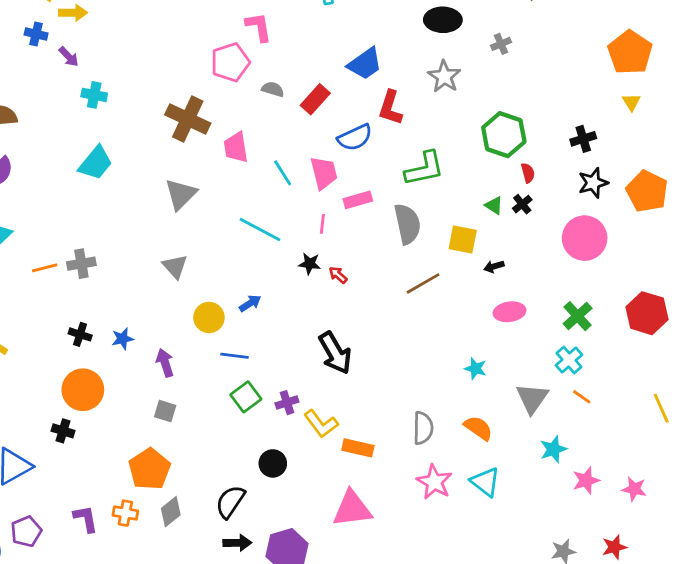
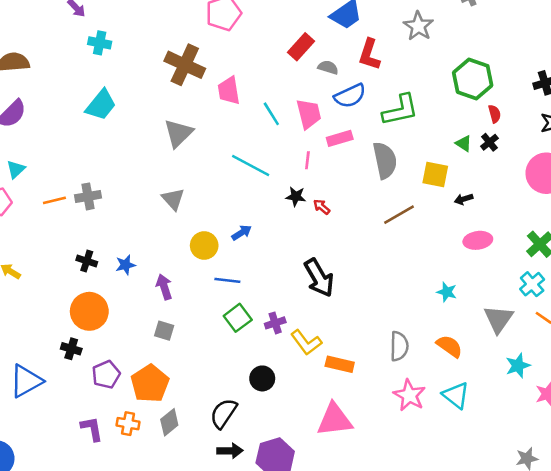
gray semicircle: (273, 89) -> (328, 67), moved
blue semicircle: (355, 137) -> (350, 96), moved
purple pentagon: (26, 531) -> (106, 375), moved

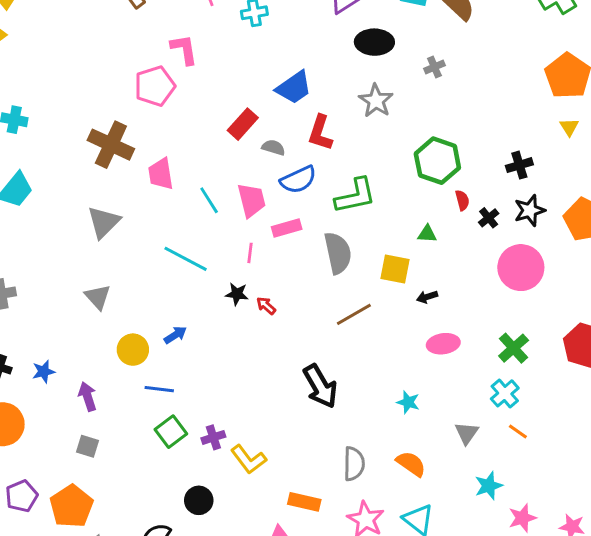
black cross: (489, 142) -> (489, 218), moved
green triangle: (464, 144) -> (427, 234), turned -30
black arrow: (319, 278) -> (320, 386), moved
gray triangle: (498, 319) -> (467, 433), size x0.7
orange rectangle: (340, 364) -> (304, 502), moved

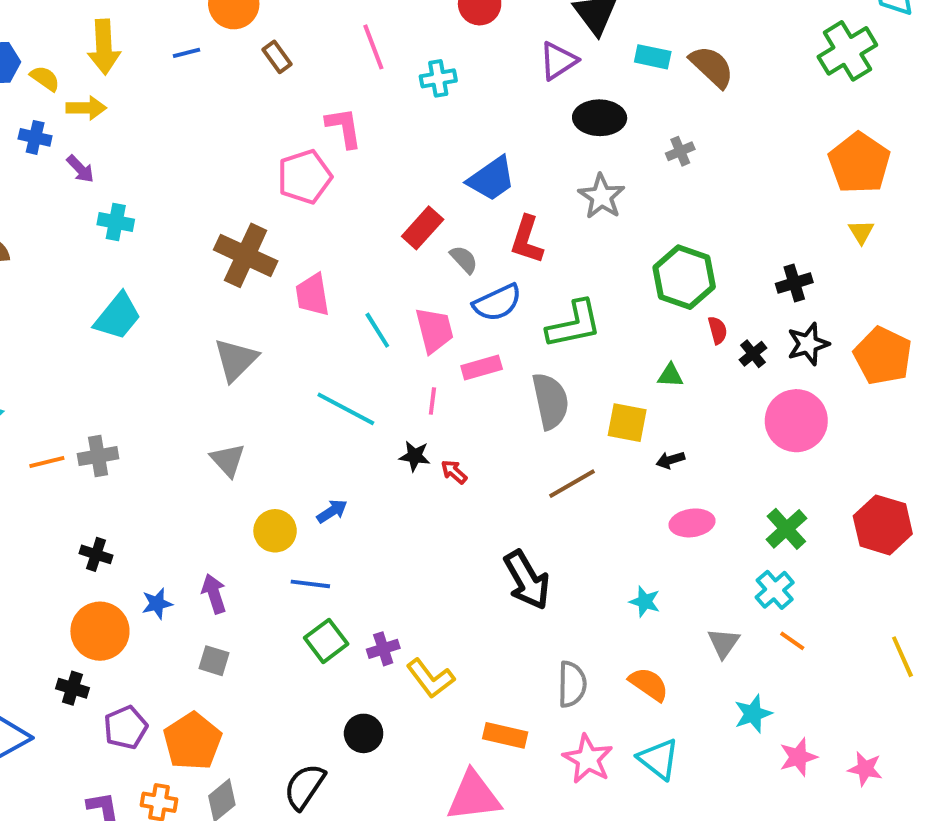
gray semicircle: (273, 148) -> (464, 259), turned 30
blue star: (44, 372) -> (157, 604), moved

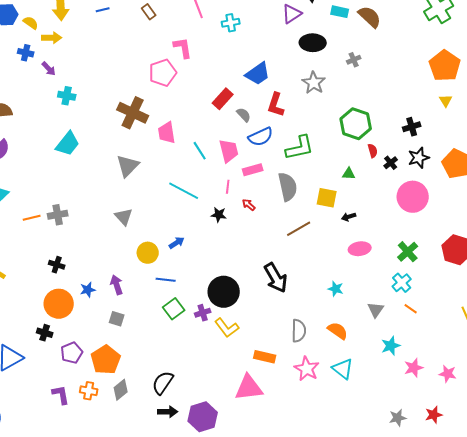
red arrow: (454, 472) -> (249, 205), moved
black circle: (364, 733) -> (224, 292), moved, size x1.6

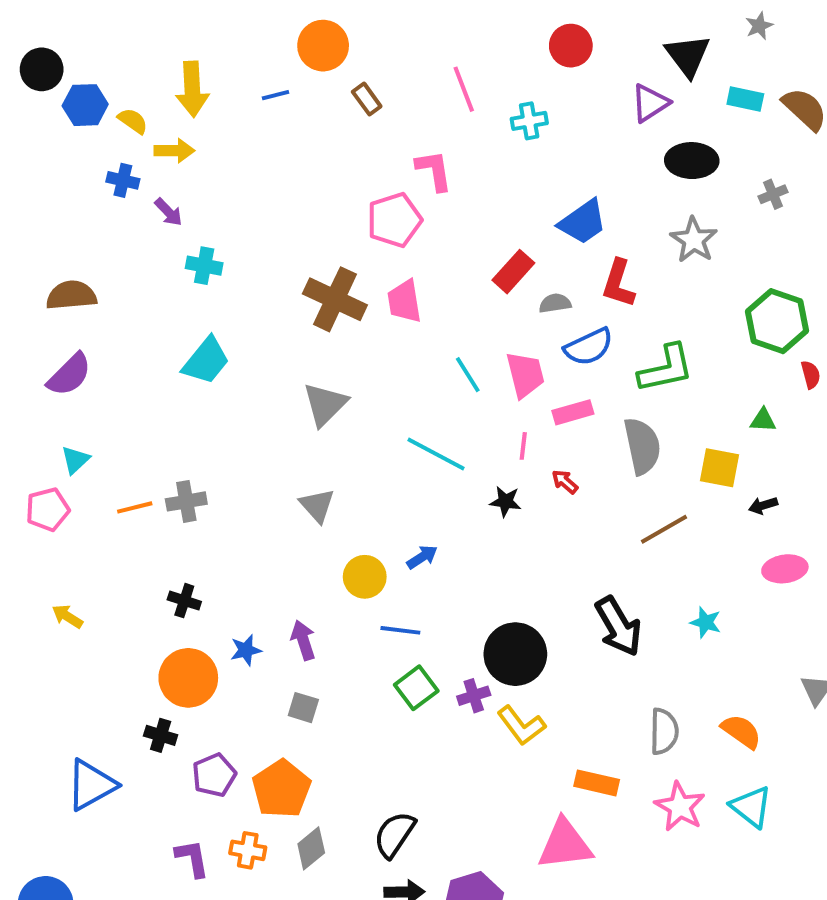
gray semicircle: (244, 115) -> (555, 303), turned -56
pink trapezoid: (167, 133) -> (404, 301), moved
cyan star: (336, 289) -> (706, 622), moved

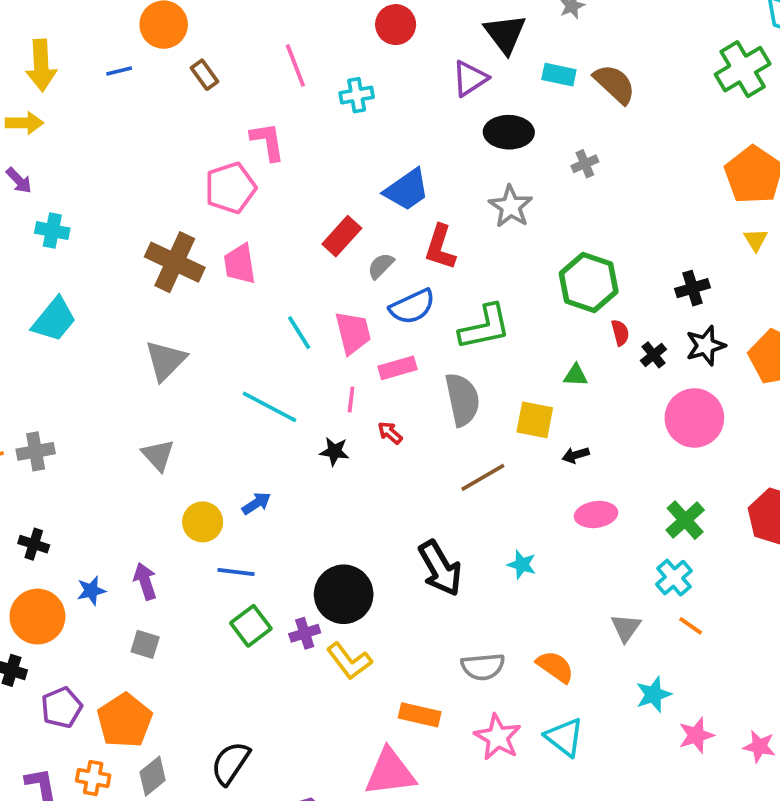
gray semicircle: (555, 303) -> (381, 266), turned -36
gray semicircle: (664, 731) -> (483, 667), turned 84

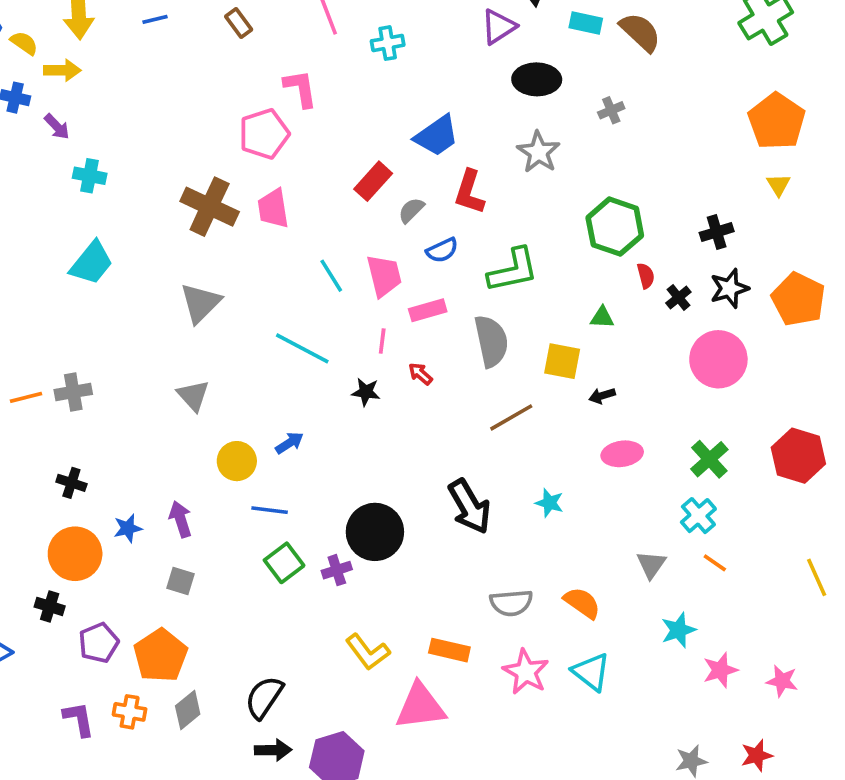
blue semicircle: (412, 307) -> (442, 250), size x0.7
yellow L-shape: (349, 661) -> (368, 652), moved

